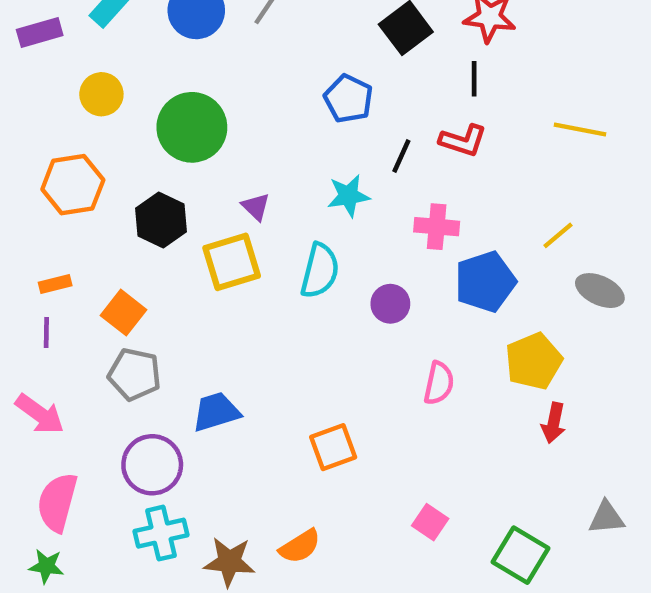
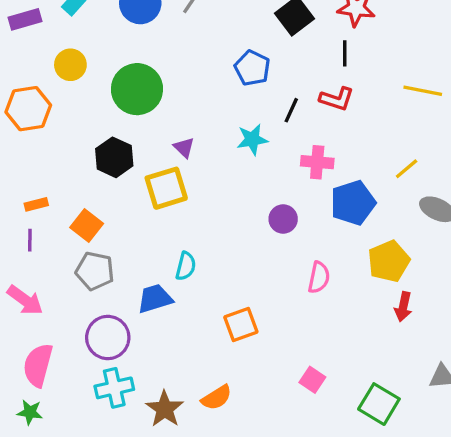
orange hexagon: (73, 185) -> (28, 109), moved
cyan semicircle: (320, 271) -> (186, 266), moved, size x0.7
brown star: (229, 562) -> (165, 409), turned 30

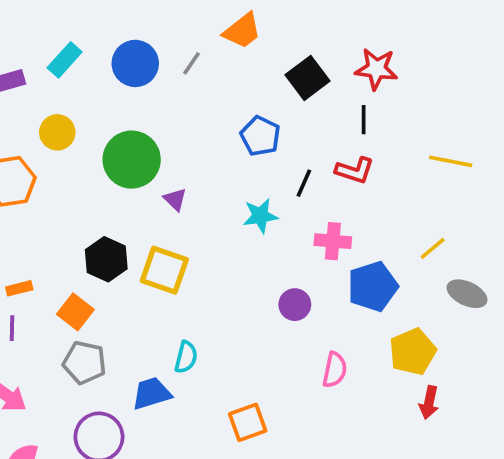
purple triangle: (184, 148) -> (175, 199), moved
black hexagon: (114, 157) -> (106, 259), moved
yellow square: (166, 188) -> (164, 270), turned 36

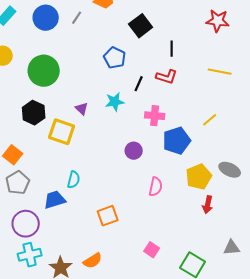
red star: (376, 69) -> (218, 21), moved
purple triangle: (175, 199) -> (82, 109), moved
black hexagon: (106, 259) -> (34, 113), moved
gray ellipse: (467, 294) -> (230, 170), moved
gray pentagon: (84, 363) -> (18, 183), turned 30

